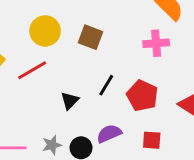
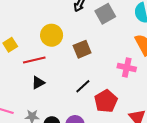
brown square: (91, 37) -> (82, 49), turned 30
black triangle: (70, 101) -> (38, 83), moved

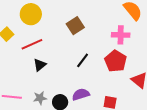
yellow circle: (52, 35) -> (31, 14), moved
red pentagon: (106, 101) -> (116, 61), moved

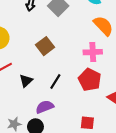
black triangle: (40, 65) -> (26, 81), moved
purple semicircle: (81, 94) -> (45, 107), moved

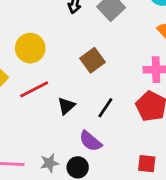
purple semicircle: (45, 107) -> (90, 141), turned -120

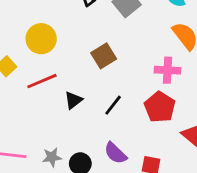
purple semicircle: (90, 141) -> (115, 153), moved

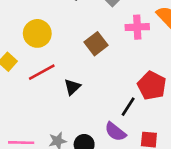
pink cross: (167, 70) -> (137, 27), moved
black line: (113, 105) -> (128, 107), moved

